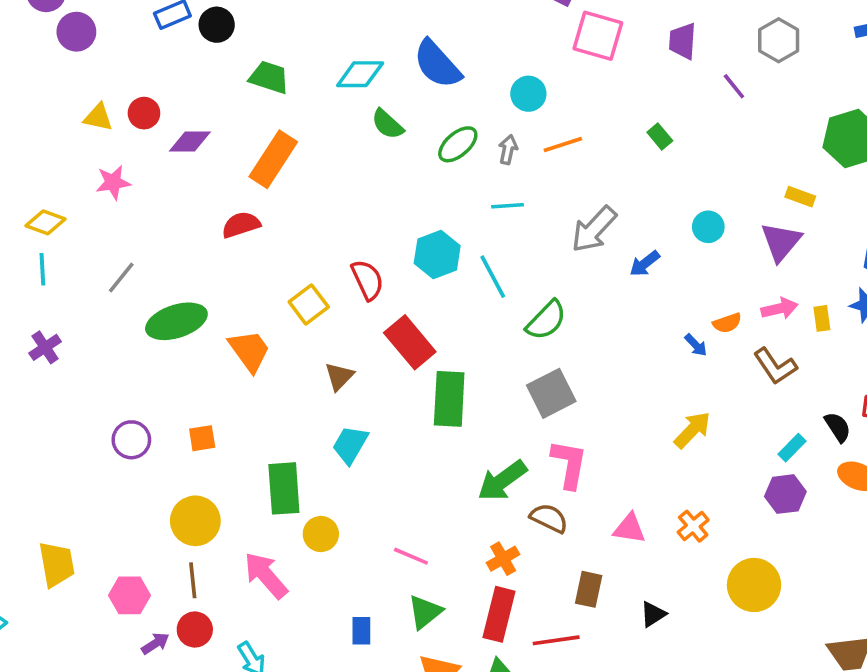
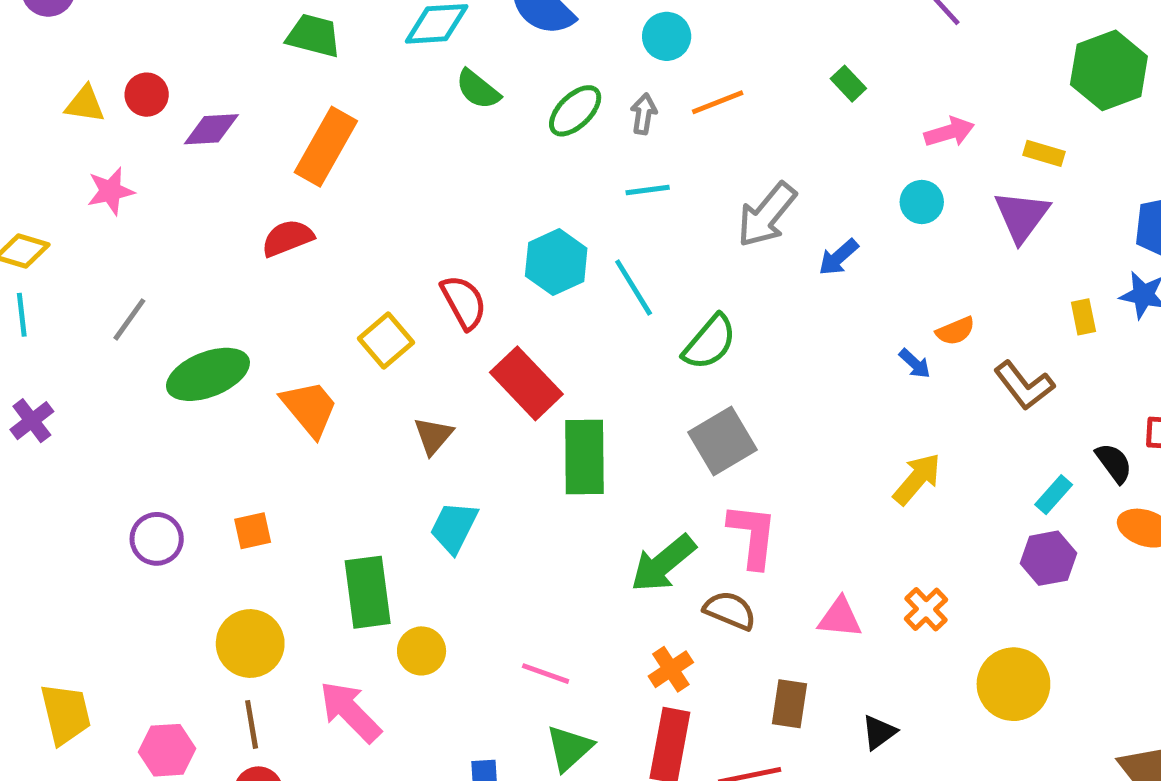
pink arrow: (779, 309) -> (949, 132), moved

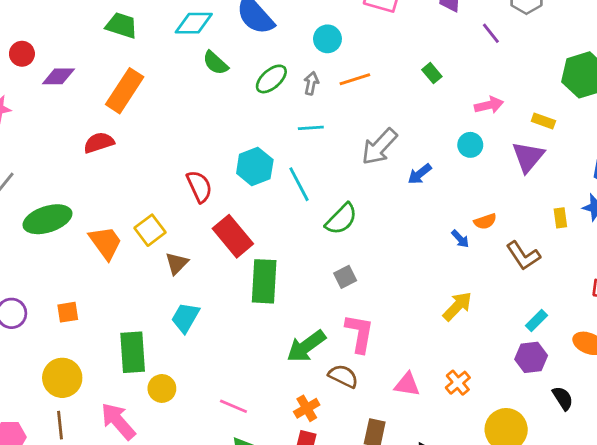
yellow square: (386, 340) -> (150, 230), moved
gray square: (722, 441) -> (345, 277), size x0.6
black semicircle: (1114, 463) -> (563, 398), moved

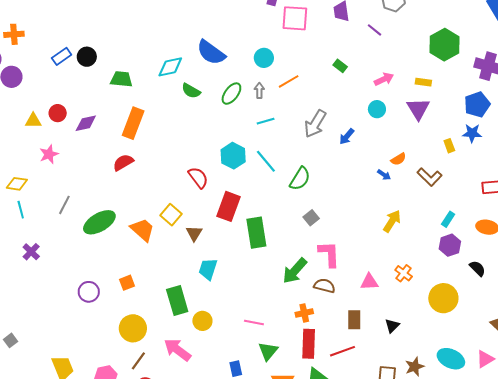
red rectangle: (233, 236) -> (228, 206), turned 72
orange cross: (307, 408) -> (304, 313), turned 30
brown line: (60, 425) -> (138, 361), turned 54

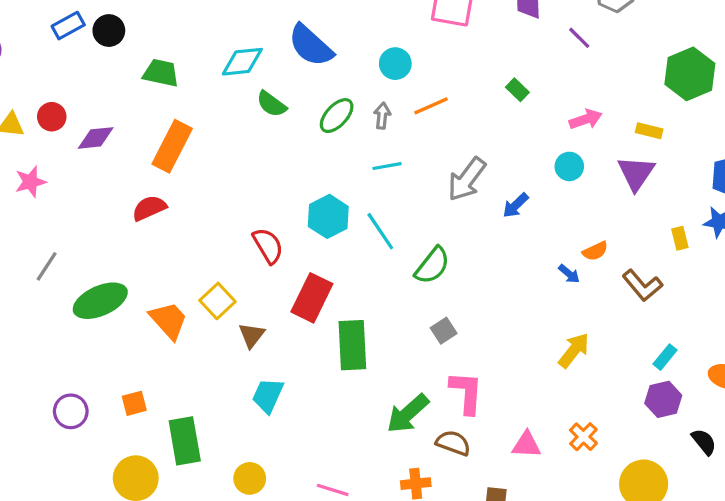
green rectangle: (177, 300) -> (185, 441), moved

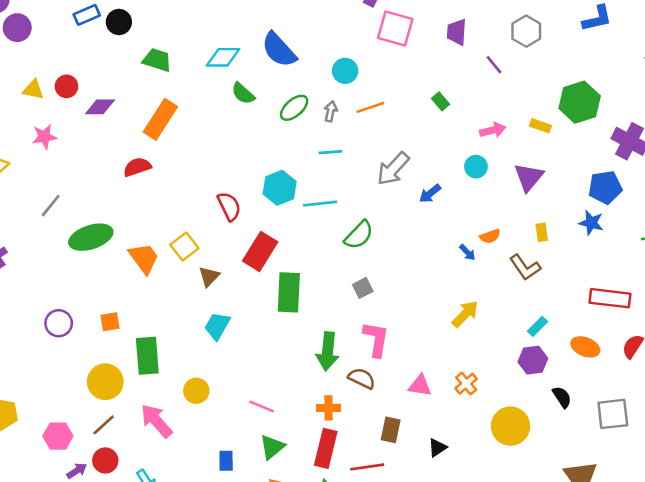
yellow rectangle: (649, 131) -> (540, 126), moved
cyan line: (380, 231) -> (320, 204), turned -68
yellow rectangle: (680, 238) -> (542, 232), moved
green arrow: (408, 414) -> (328, 351), turned -48

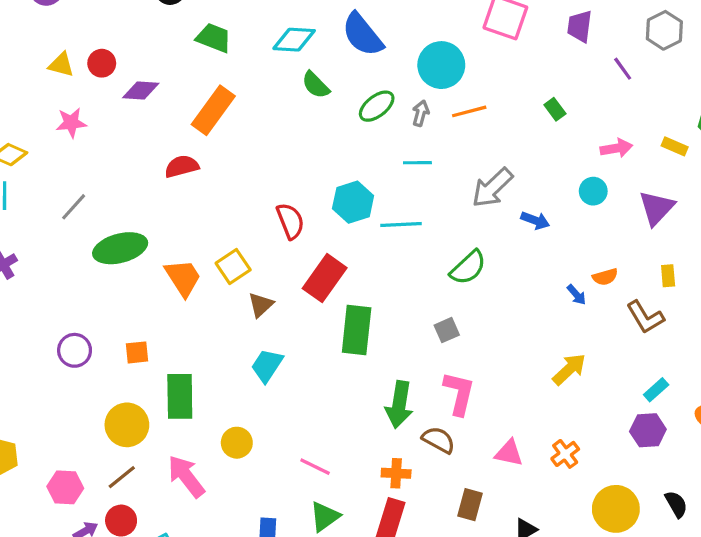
cyan circle: (345, 71) -> (441, 65), size x1.5
blue arrow: (430, 194) -> (535, 220), turned -125
green semicircle: (359, 235) -> (468, 268), moved
black semicircle: (562, 397) -> (676, 504), moved

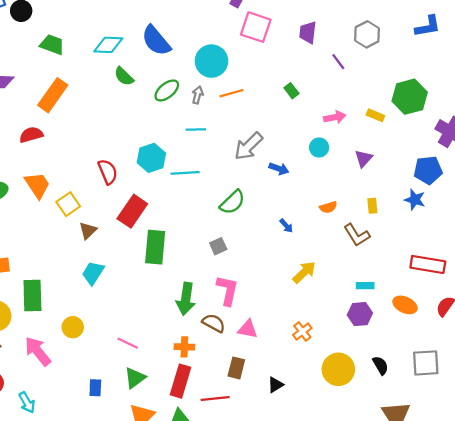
purple triangle: (657, 208) -> (363, 158), size x0.7
orange trapezoid: (183, 278) -> (37, 185), moved
blue arrow: (576, 295) -> (286, 226), moved
cyan rectangle: (656, 390) -> (365, 286), turned 42
pink triangle: (509, 453) -> (248, 329), moved

